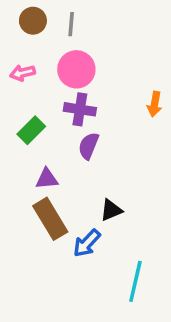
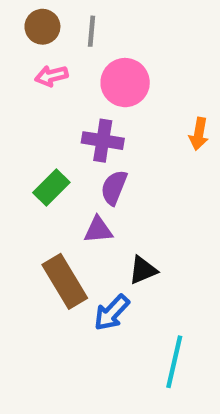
pink circle: (76, 69) -> (125, 83), moved
pink arrow: (22, 73) -> (51, 76), moved
green rectangle: (31, 130) -> (51, 188), moved
purple triangle: (47, 179) -> (98, 230), moved

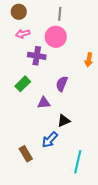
gray line: (92, 31) -> (60, 14), moved
purple cross: (103, 141) -> (37, 56), moved
purple semicircle: (114, 188) -> (62, 84), moved
brown rectangle: (65, 281) -> (26, 154), moved, size x0.7

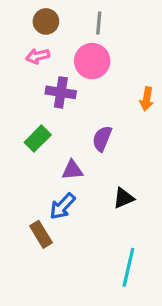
brown circle: (19, 12) -> (46, 21), moved
black triangle: (64, 121) -> (123, 198), moved
blue arrow: (50, 140) -> (62, 206), moved
brown rectangle: (26, 154) -> (41, 234), moved

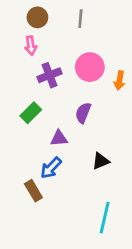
pink arrow: (38, 56) -> (31, 46), turned -84
pink circle: (92, 61) -> (90, 67), moved
purple cross: (61, 92) -> (50, 75), turned -30

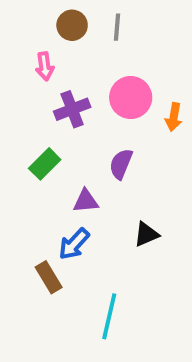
brown circle: (37, 17) -> (72, 25), moved
cyan line: (105, 218) -> (109, 316), moved

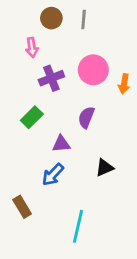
brown rectangle: (49, 277) -> (22, 207), moved

